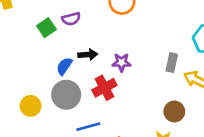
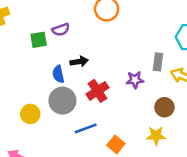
green square: (46, 28) -> (39, 40), turned 30
purple star: (121, 62) -> (135, 80), moved
blue semicircle: (64, 66) -> (58, 74), turned -42

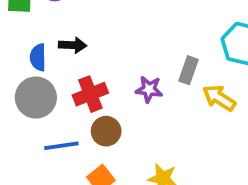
brown circle: (164, 107) -> (106, 131), moved

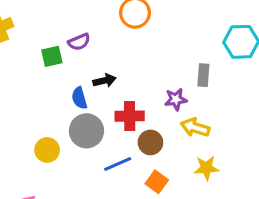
red cross: (90, 94) -> (130, 116), turned 36
yellow arrow: (219, 98) -> (195, 128), moved

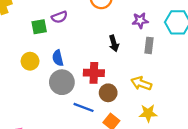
black arrow: (105, 81) -> (114, 43), moved, turned 84
purple star: (176, 99) -> (140, 20), moved
yellow circle: (47, 150) -> (30, 61), moved
blue line: (118, 164) -> (84, 107), turned 42

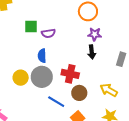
purple semicircle: (59, 17) -> (48, 33), moved
purple star: (140, 20) -> (95, 34), moved
yellow circle: (30, 61) -> (21, 78), moved

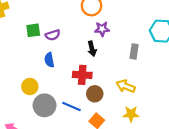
black arrow: (92, 52) -> (92, 49), moved
gray circle: (42, 77) -> (45, 105), moved

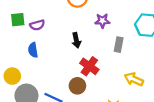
purple star: (102, 29) -> (102, 21), moved
red cross: (82, 75) -> (89, 66), moved, turned 30
yellow arrow: (126, 86) -> (134, 79), moved

